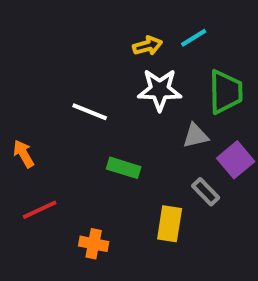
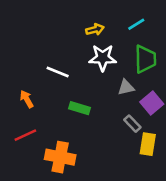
cyan line: (194, 38) -> (136, 24), moved
orange arrow: (24, 154) -> (27, 99), moved
yellow rectangle: (170, 224) -> (148, 144), moved
orange cross: (94, 244) -> (60, 157), size x1.6

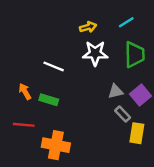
gray triangle: (126, 87) -> (115, 91), moved
green rectangle: (80, 108) -> (49, 100), moved
red line: (25, 135) -> (24, 125), turned 30

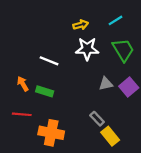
green trapezoid: (135, 54) -> (123, 50), turned -30
gray rectangle: (123, 114) -> (97, 119), moved
yellow rectangle: (137, 133) -> (110, 136), moved, turned -48

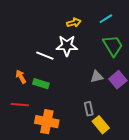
white star: (87, 49) -> (67, 46), moved
gray rectangle: (97, 119) -> (89, 109), turned 32

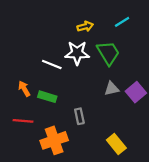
green trapezoid: (113, 46) -> (108, 53), moved
gray rectangle: (89, 109) -> (79, 116), moved
orange cross: (47, 122) -> (54, 140), turned -30

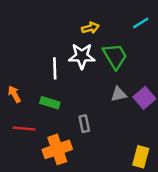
cyan line: (122, 22) -> (141, 23), moved
white line: (52, 64) -> (55, 68), turned 66
orange arrow: (24, 89) -> (14, 94), moved
yellow rectangle: (116, 144) -> (141, 157), moved, turned 54

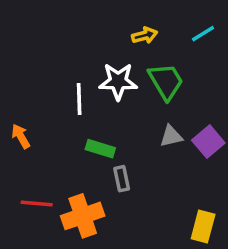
yellow arrow: (90, 28) -> (145, 35), moved
green rectangle: (50, 103) -> (100, 149), moved
red line: (24, 129) -> (37, 204), moved

